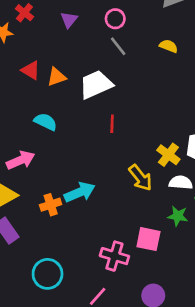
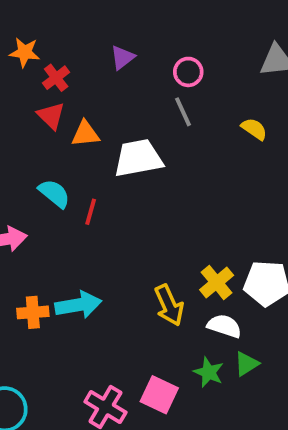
red cross: (24, 13) -> (56, 78), moved
red line: (112, 124) -> (91, 212), moved

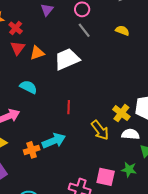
red triangle: (51, 116) -> (18, 48), turned 35
red line: (91, 212) -> (69, 107), moved
green star: (209, 372) -> (129, 170), moved

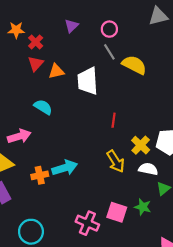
yellow semicircle: (122, 31) -> (134, 65), moved, size x1.6
white trapezoid: (67, 59) -> (88, 81), turned -76
red line: (69, 107) -> (114, 120), moved

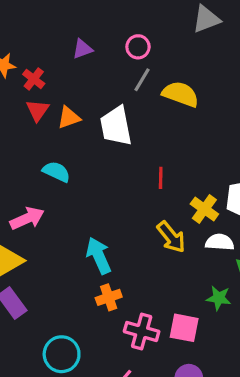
purple triangle: (71, 26) -> (82, 49), turned 32
gray line: (109, 52) -> (142, 80), turned 70
cyan arrow: (65, 168) -> (99, 256), turned -90
orange cross: (40, 175) -> (109, 297), moved
pink square: (117, 212) -> (184, 328), moved

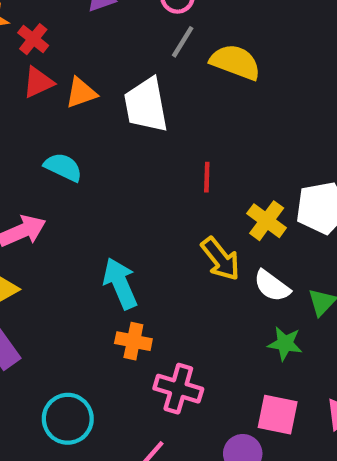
red triangle: (38, 110) -> (38, 82), turned 30
white semicircle: (220, 242) -> (272, 286), moved, turned -148
orange cross: (109, 297) -> (133, 341), turned 30
pink square: (184, 328) -> (278, 415), moved

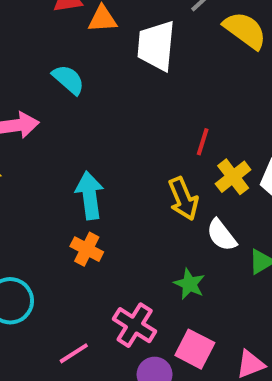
red line: (207, 177) -> (203, 142), moved
green star: (285, 344) -> (189, 284), moved
pink cross: (178, 389) -> (135, 325), moved

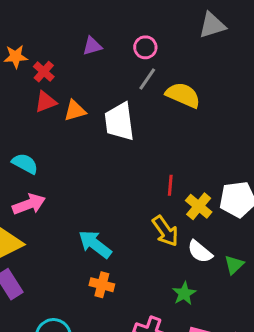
cyan semicircle: (68, 80) -> (25, 164), moved
cyan arrow: (90, 195) -> (95, 244), turned -32
green star: (189, 284) -> (184, 293), turned 30

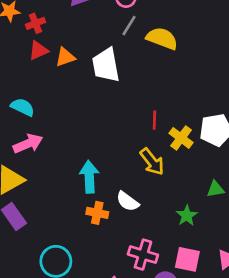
red cross: (44, 72) -> (35, 23), turned 30
cyan arrow: (95, 244) -> (89, 177), turned 52
white semicircle: (200, 252) -> (128, 201), moved
green triangle: (234, 265) -> (215, 189), turned 36
green star: (184, 293) -> (187, 216), moved

